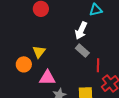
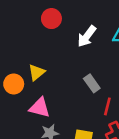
white arrow: (81, 31) -> (87, 36), moved

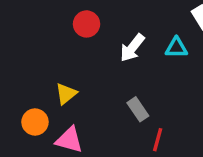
orange circle: (14, 84) -> (35, 122), moved

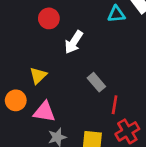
white arrow: (132, 48) -> (74, 42), moved
cyan triangle: (176, 48) -> (116, 14), moved

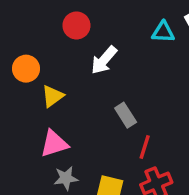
orange circle: (16, 100) -> (26, 69), moved
pink triangle: (44, 112) -> (54, 144), turned -35

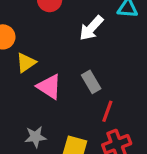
white arrow: (104, 60) -> (91, 28), moved
pink triangle: (54, 144) -> (49, 87), moved, turned 48

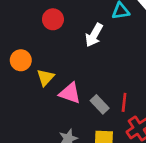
gray rectangle: (91, 82) -> (100, 104), moved

